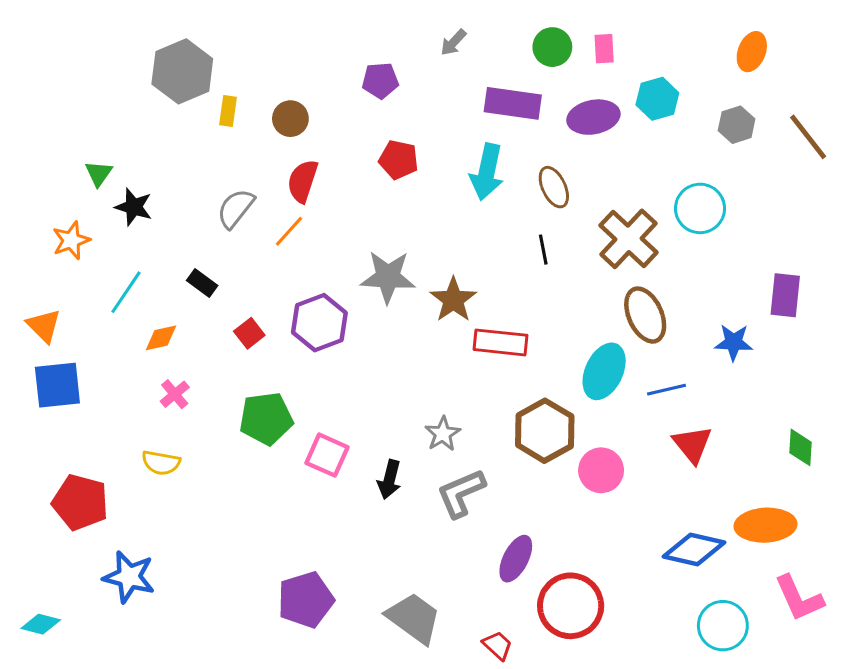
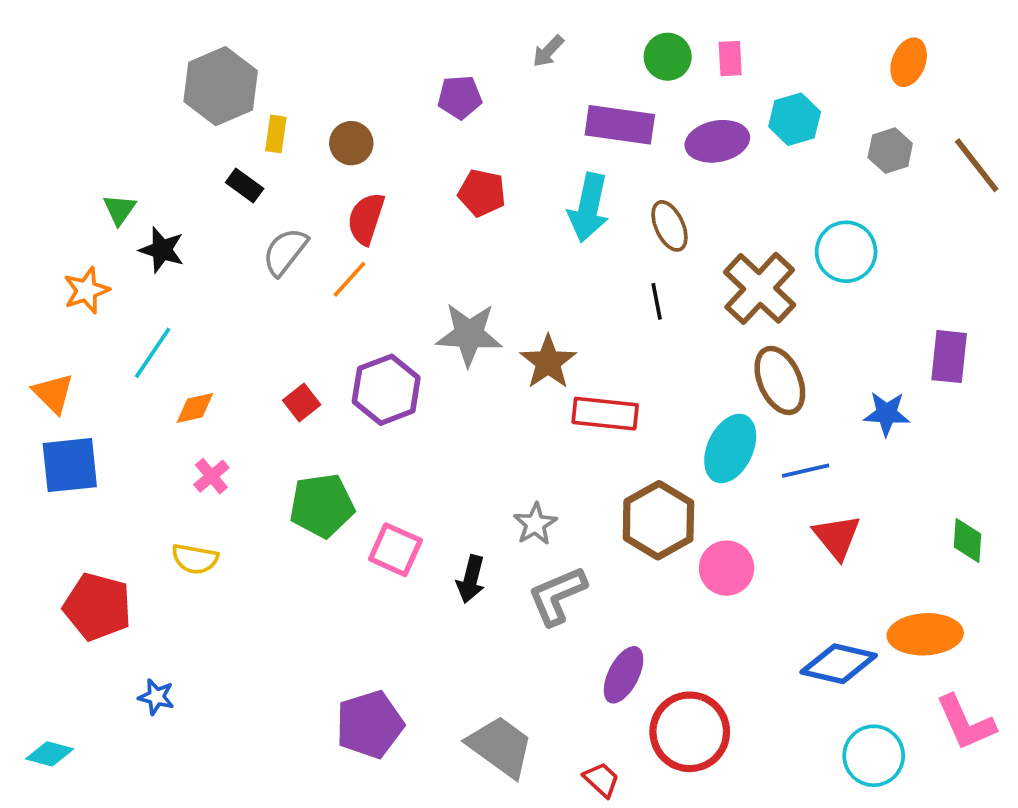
black rectangle: (202, 283) -> (245, 185), moved
blue star: (129, 577) -> (156, 697), size x0.6

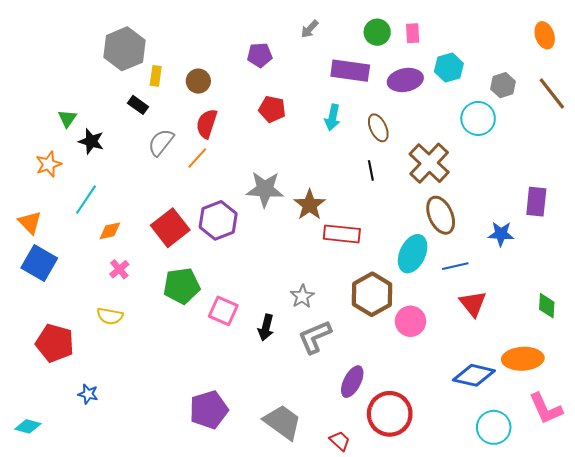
orange ellipse: (909, 62) -> (545, 35), moved, turned -40
cyan arrow: (589, 208) -> (332, 117), size x0.7
cyan circle: (846, 252) -> (478, 118), moved
red square: (302, 403) -> (170, 228), size x1.8
blue square: (70, 465) -> (39, 263), turned 36

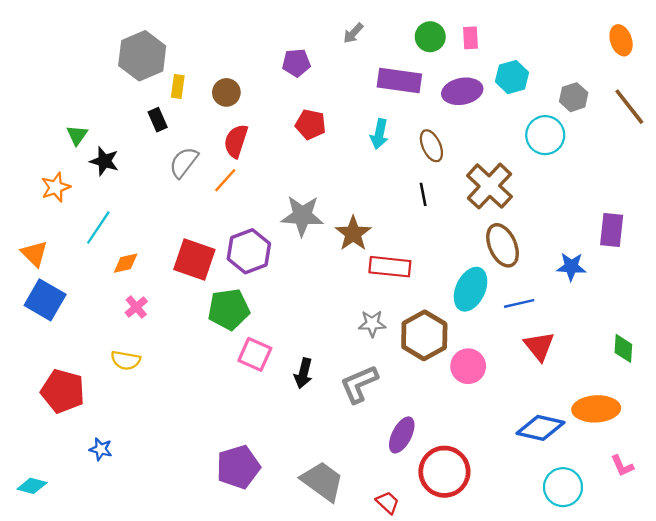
black rectangle: (138, 105) -> (158, 120), turned 30
red square: (170, 228) -> (194, 260), turned -33
green pentagon: (182, 286) -> (229, 309), moved
gray star: (302, 296) -> (372, 324), moved, turned 30
pink L-shape: (546, 409) -> (622, 466), size x0.6

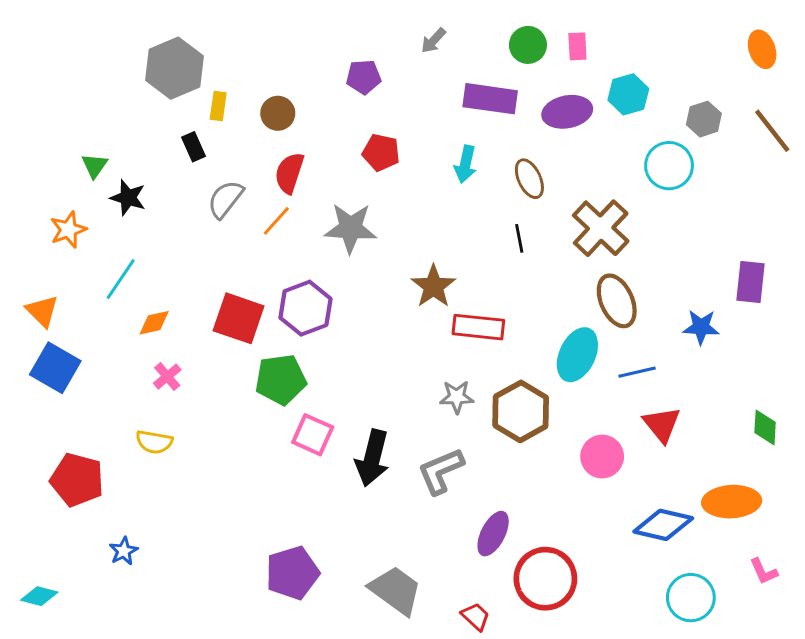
gray star: (302, 216) -> (351, 228), moved
pink circle: (468, 366) -> (602, 457), moved
black arrow: (303, 373) -> (372, 458), size x1.5
blue star: (101, 449) -> (124, 551), turned 30

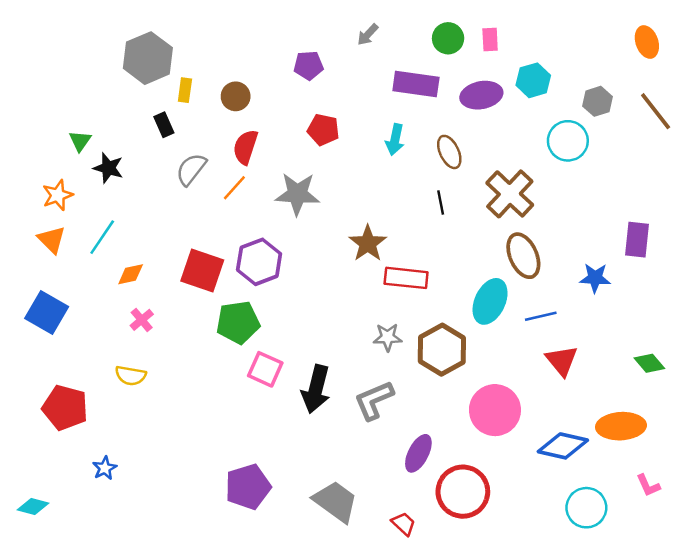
orange triangle: (42, 311) -> (52, 240), moved
green diamond: (765, 427) -> (649, 363), turned -44
pink circle: (602, 457) -> (495, 410), moved, size x1.4

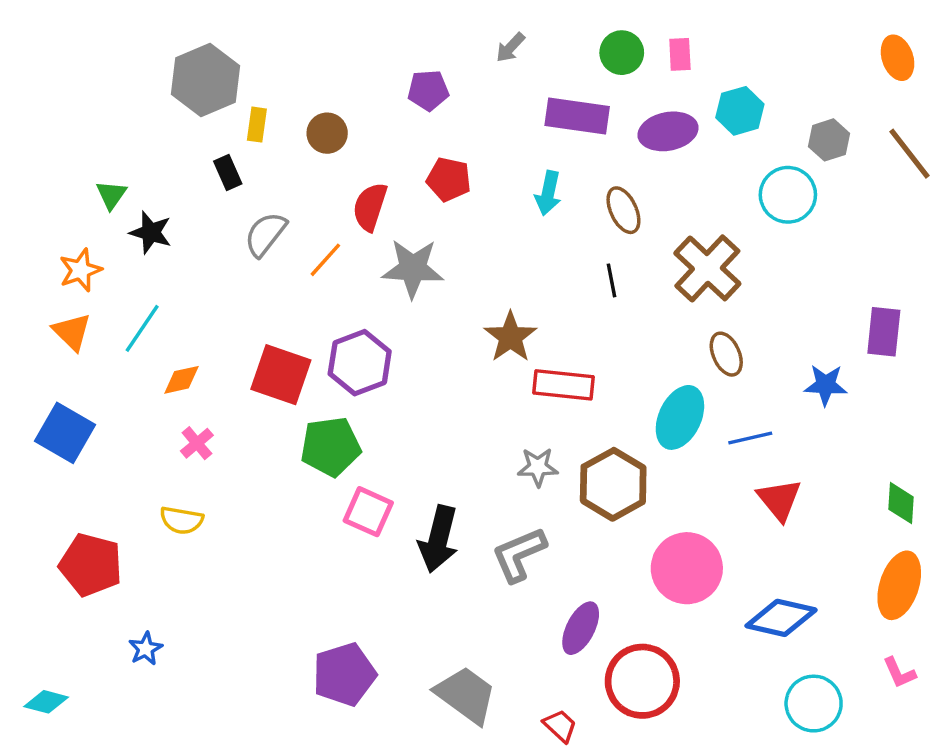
red semicircle: (245, 147) -> (370, 207), moved
brown ellipse: (523, 256) -> (726, 354), size x0.7
green diamond: (649, 363) -> (901, 503), turned 44
orange ellipse: (621, 426) -> (899, 585), moved, turned -69

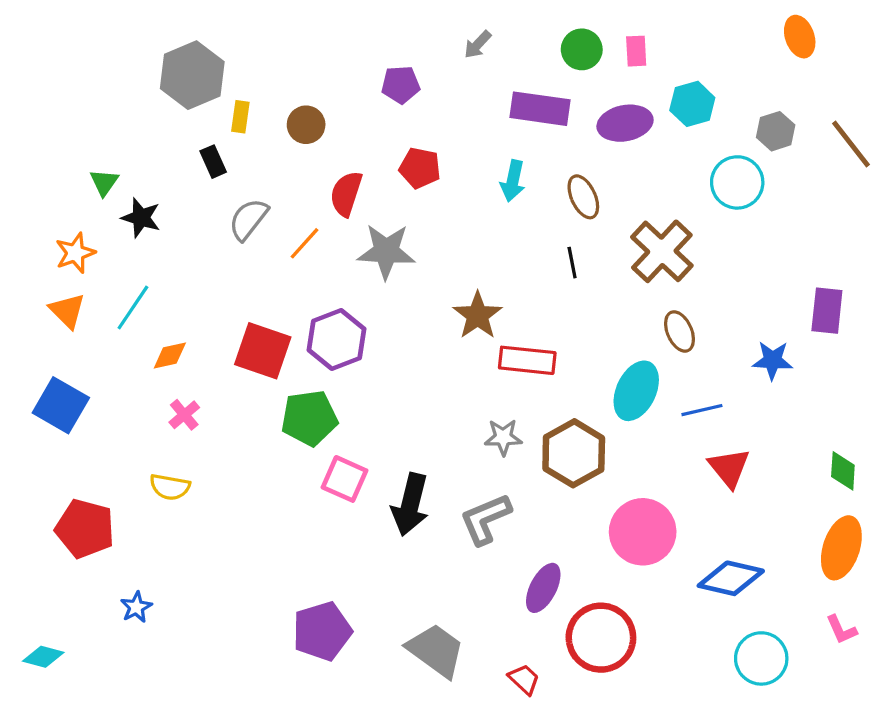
orange ellipse: (898, 58) -> (800, 37), moved

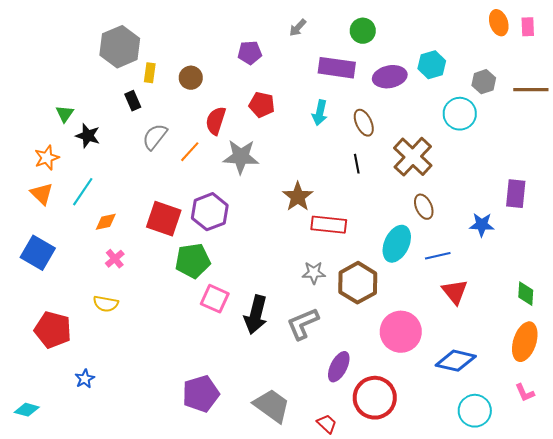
pink rectangle: (636, 51) -> (528, 27), moved
brown line: (851, 144) -> (531, 90), turned -52

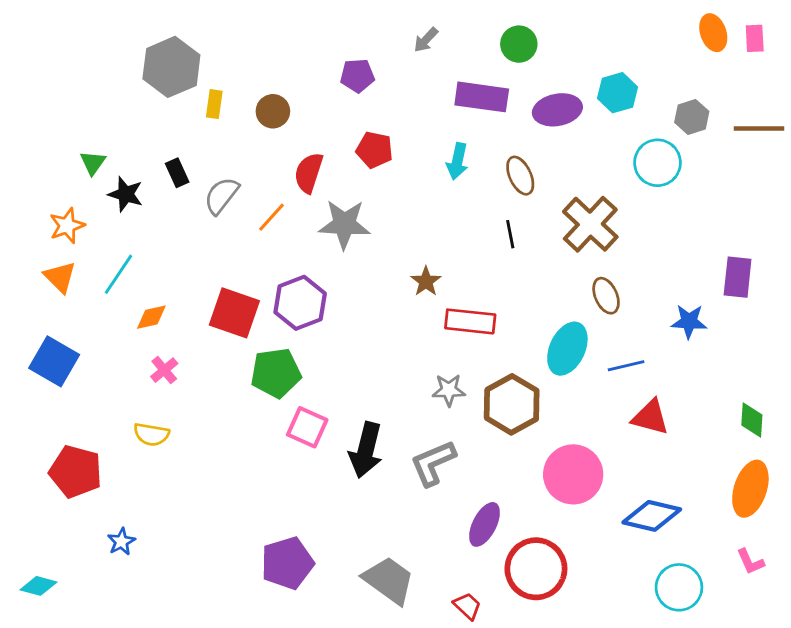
black rectangle: (133, 101) -> (177, 173), moved
brown star: (298, 197) -> (426, 281), size x0.7
red triangle: (455, 292) -> (650, 417), turned -36

